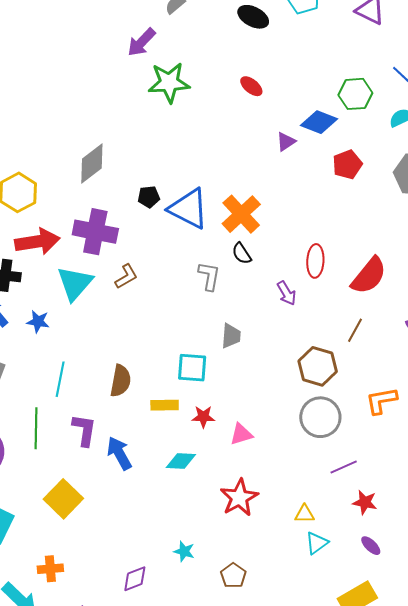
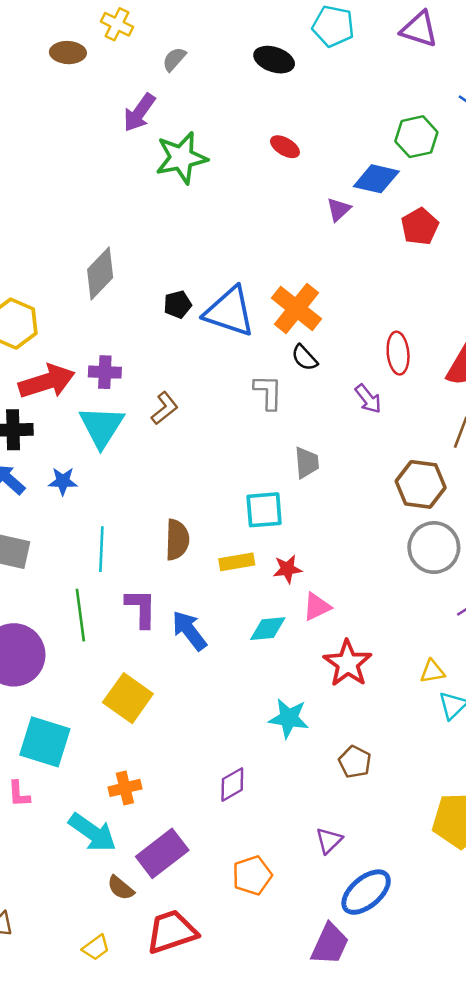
purple cross: (95, 232) -> (105, 372), moved, size x0.6
pink triangle: (241, 434) -> (317, 607), moved
cyan star: (184, 551) -> (289, 718), moved, size x1.5

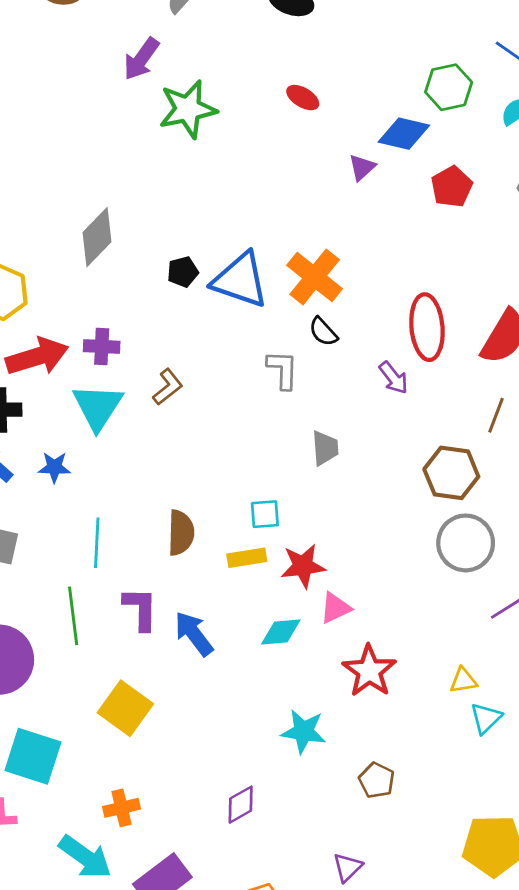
red ellipse: (398, 353) -> (427, 327), size x1.4
cyan square: (264, 510) -> (265, 514), moved, size x0.7
red star: (287, 569) -> (303, 566), size x1.4

